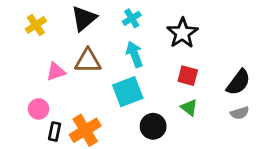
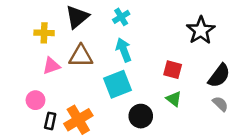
yellow cross: (36, 25) -> (44, 33), moved, turned 36
black star: (182, 33) -> (201, 30), moved
gray semicircle: (240, 113) -> (220, 104), turned -119

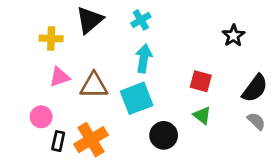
black star: (201, 30) -> (233, 36), size x0.7
cyan arrow: (124, 50) -> (144, 58), turned 30
brown triangle: (81, 56) -> (94, 85), moved

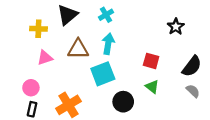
brown triangle: (94, 85) -> (78, 49), moved
black rectangle: (58, 141) -> (32, 109), moved

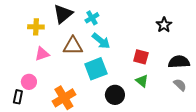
cyan cross: (106, 15) -> (92, 18), moved
cyan arrow: (108, 44) -> (101, 41), turned 120
black semicircle: (192, 66) -> (179, 62), turned -130
black rectangle: (32, 109) -> (18, 97), moved

